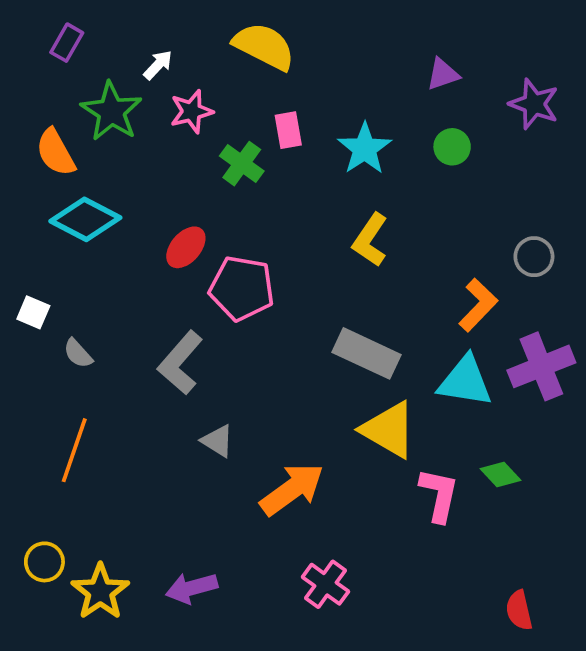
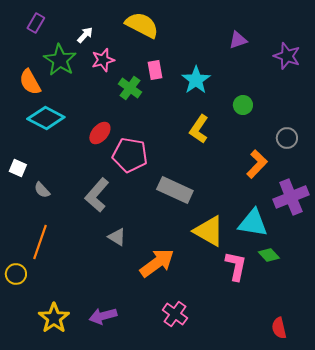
green circle: (452, 147) -> (243, 105), moved
gray rectangle: (366, 353) -> (175, 190), moved
cyan triangle: (465, 381) -> (253, 223), moved
yellow circle: (44, 562) -> (16, 274), moved

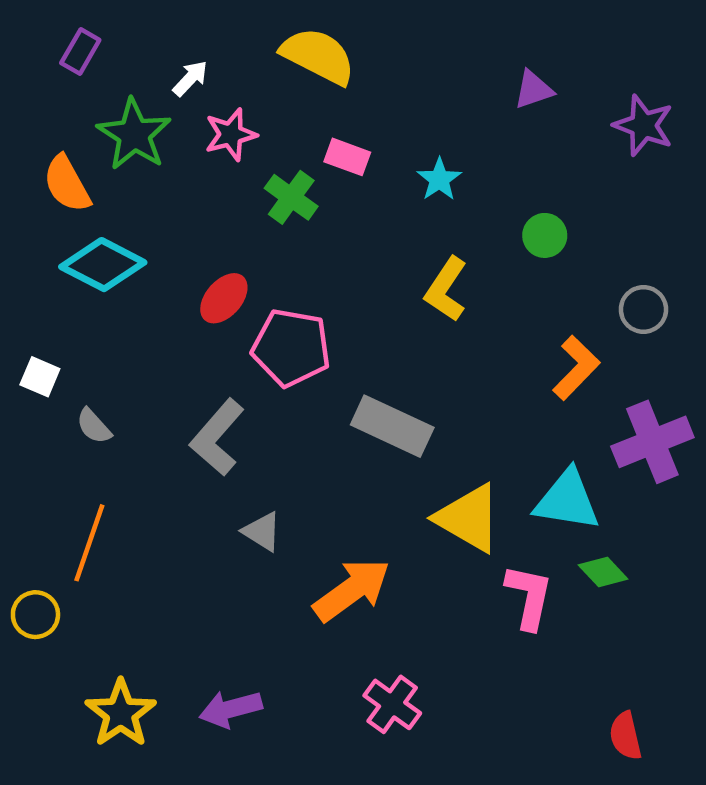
pink rectangle: (155, 70) -> (347, 157), turned -60
cyan star: (196, 80) -> (439, 179), size x0.7

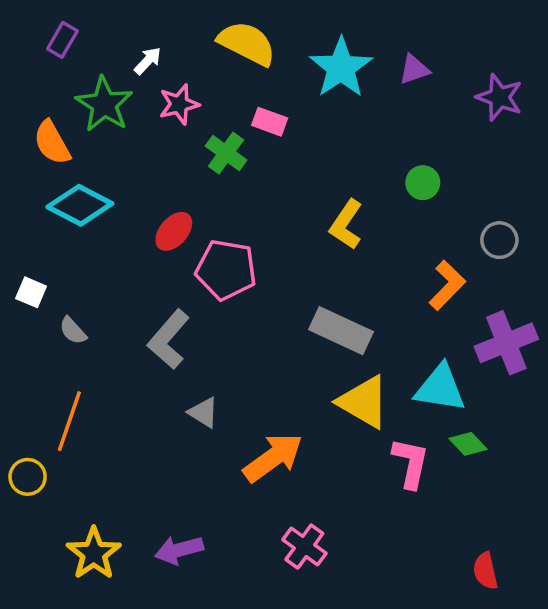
cyan star: (439, 179) -> (341, 68), moved, size x1.8
gray rectangle: (392, 426) -> (341, 331), moved

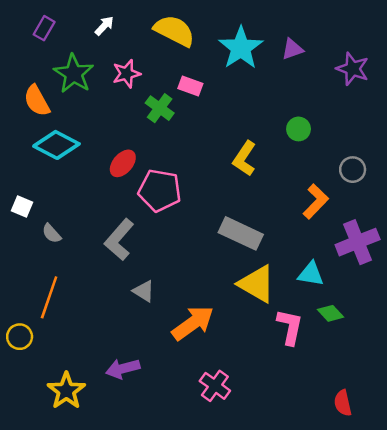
white arrow: (148, 61) -> (104, 26), moved
cyan triangle: (440, 388) -> (311, 274), size x0.7
purple arrow: (179, 550) -> (123, 369), moved

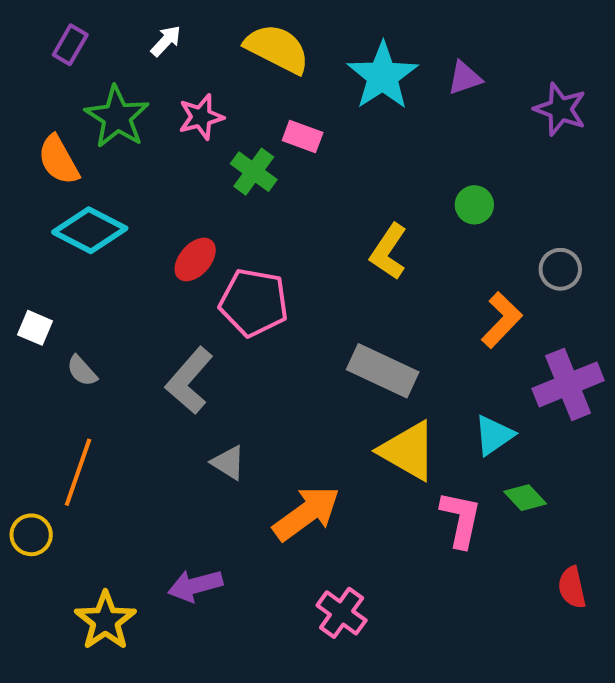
cyan triangle: (311, 274) -> (494, 435), turned -44
red semicircle: (343, 403) -> (572, 588), moved

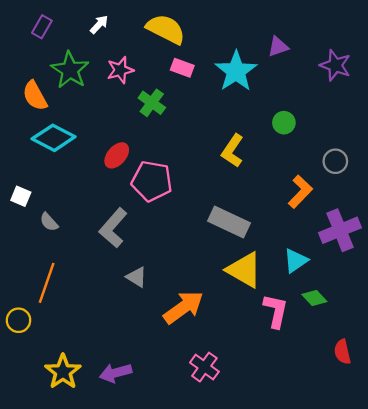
cyan star: (383, 76) -> (236, 71), moved
pink rectangle: (303, 136) -> (182, 68), moved
purple arrow: (195, 586) -> (116, 373), moved

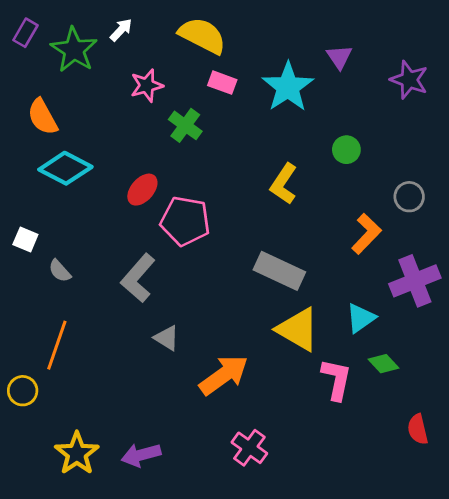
purple rectangle: (42, 27) -> (25, 33), moved
purple triangle: (278, 47) -> (339, 57), turned -45
green star: (70, 70) -> (74, 50), moved

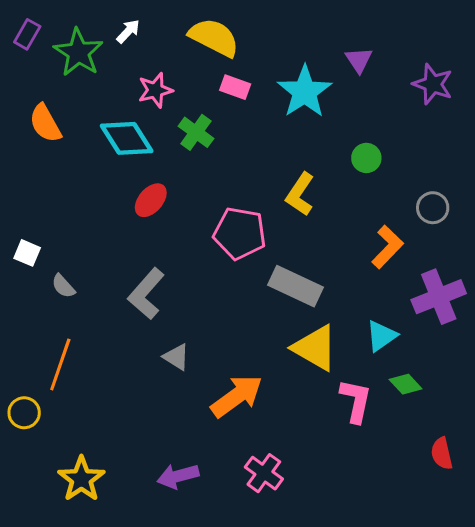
cyan diamond: (65, 168) -> (127, 138), moved, turned 30
pink pentagon: (185, 221) -> (240, 233), moved
purple arrow: (141, 455) -> (178, 476), moved

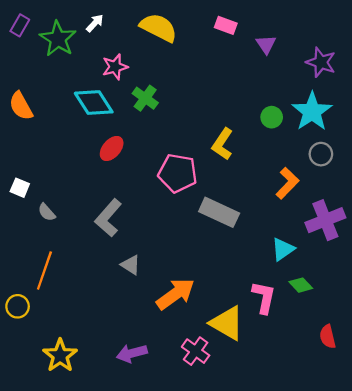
pink rectangle: (235, 87) -> (226, 25), moved
cyan star: (305, 92) -> (312, 112), moved
orange semicircle: (45, 123) -> (21, 106), moved
yellow triangle: (315, 348) -> (227, 323), moved

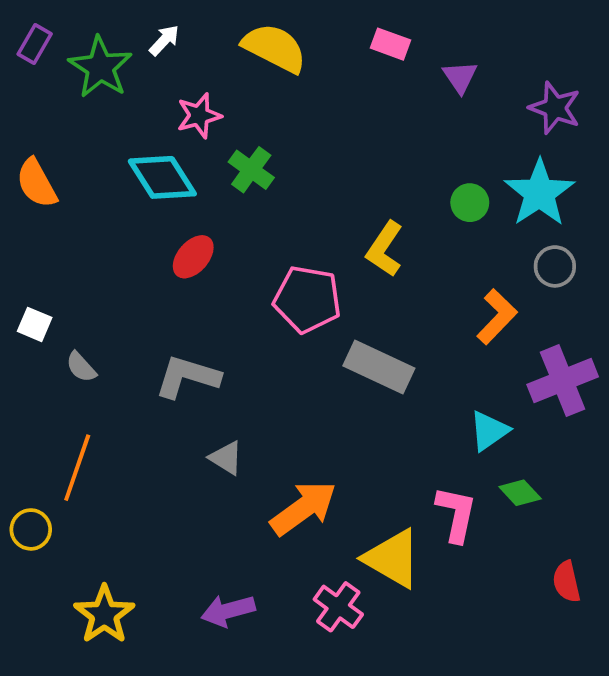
gray L-shape: (108, 218) -> (187, 377), turned 66

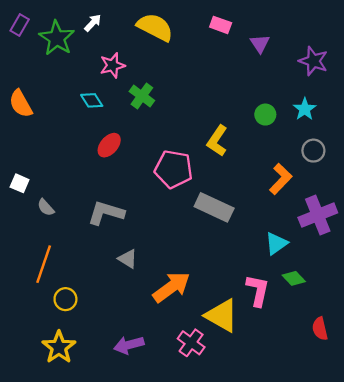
cyan diamond: (162, 177) -> (92, 100), size x0.6
cyan star: (539, 193) -> (305, 109), size x0.6
yellow circle: (31, 529) -> (65, 299), moved

